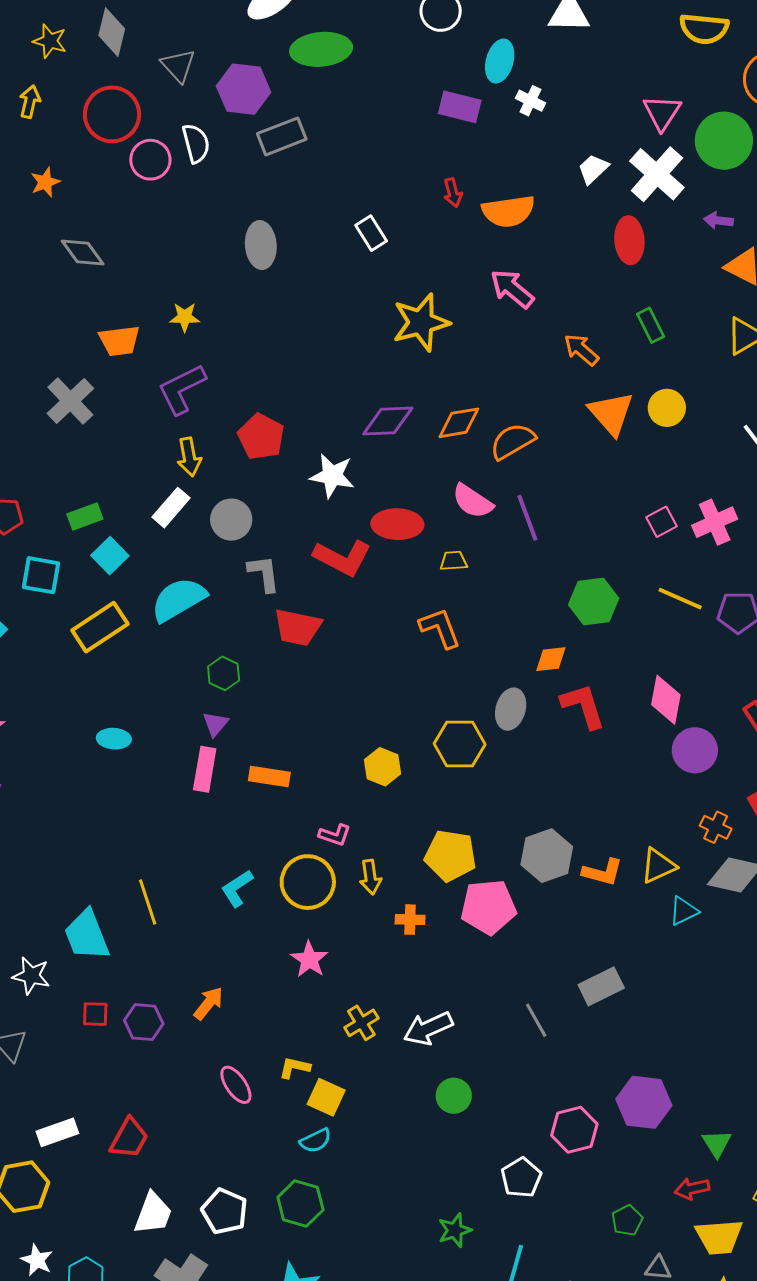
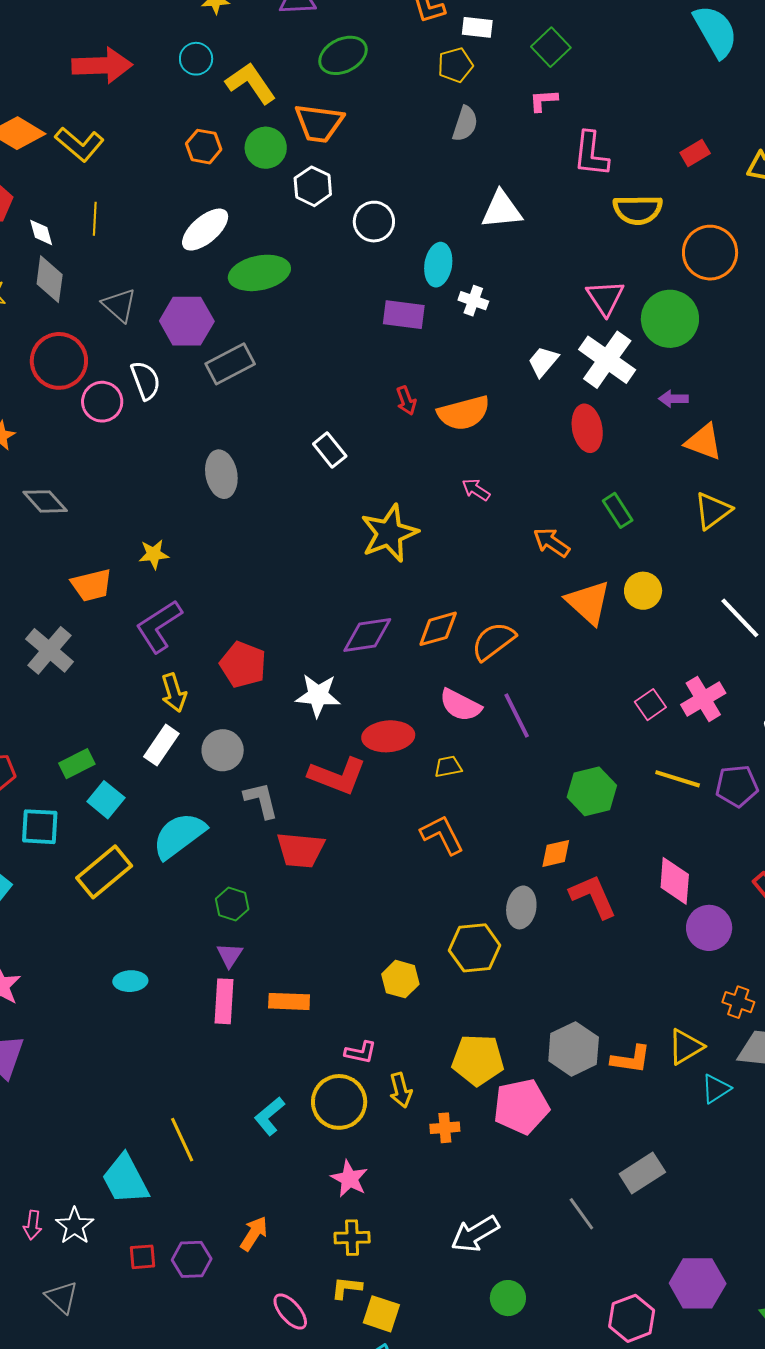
pink arrow: (512, 289) -> (476, 490), size x0.6
white star: (31, 976) -> (75, 1226), turned 30
yellow cross: (361, 1023) -> (352, 1238), moved, turned 36

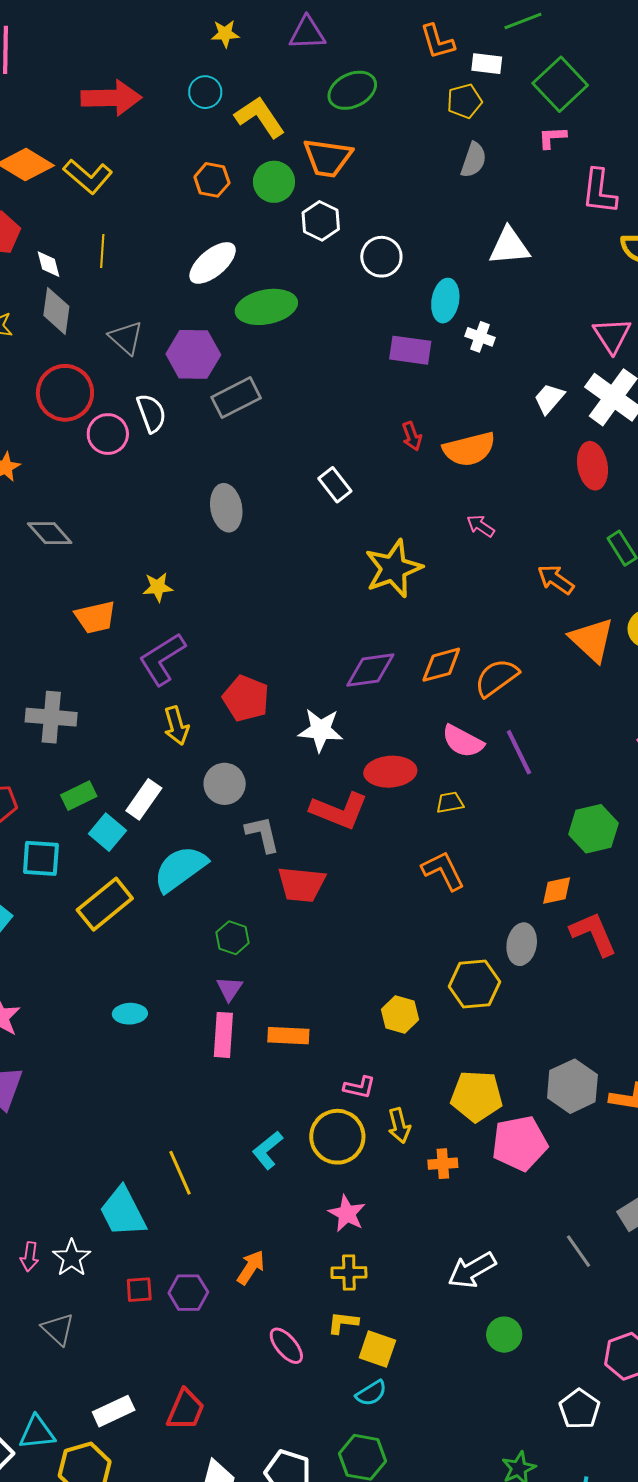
green square: (551, 47) -> (560, 84), size x1.4
gray cross: (50, 650) -> (51, 717), moved, turned -36
white rectangle: (161, 745) -> (144, 799), moved

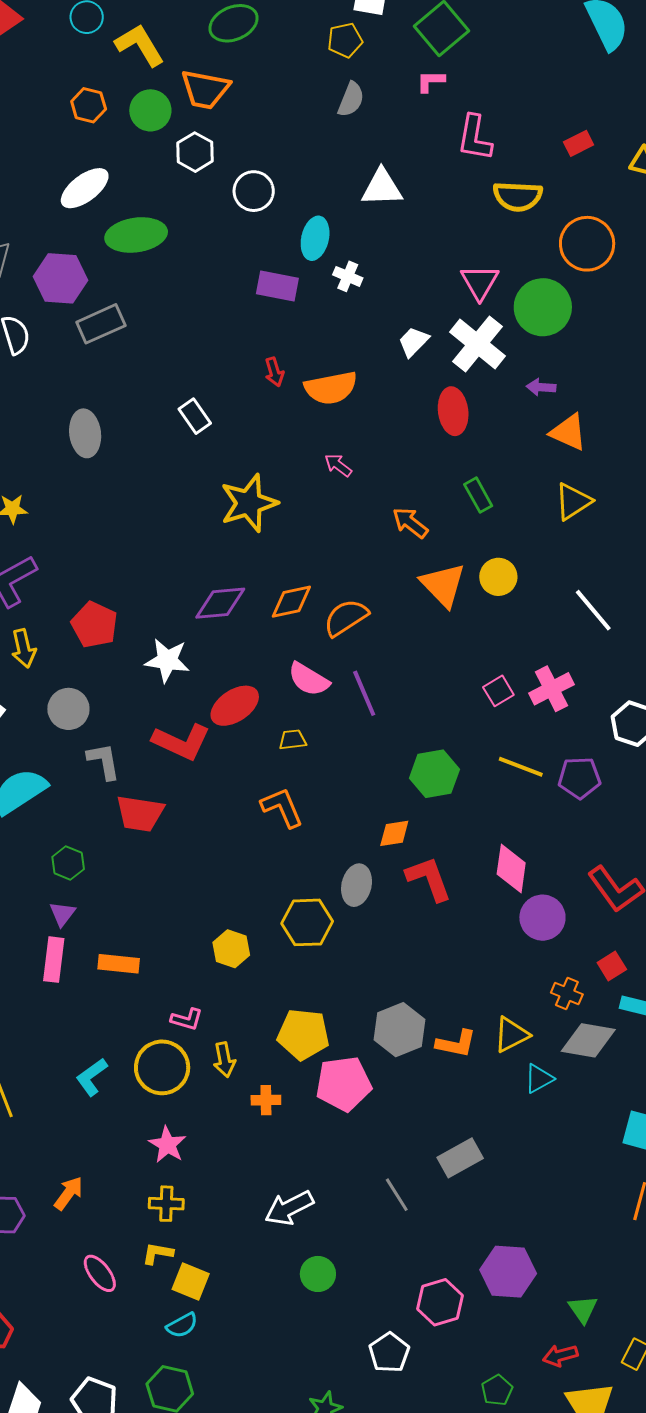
red ellipse: (390, 772) -> (235, 706), turned -33

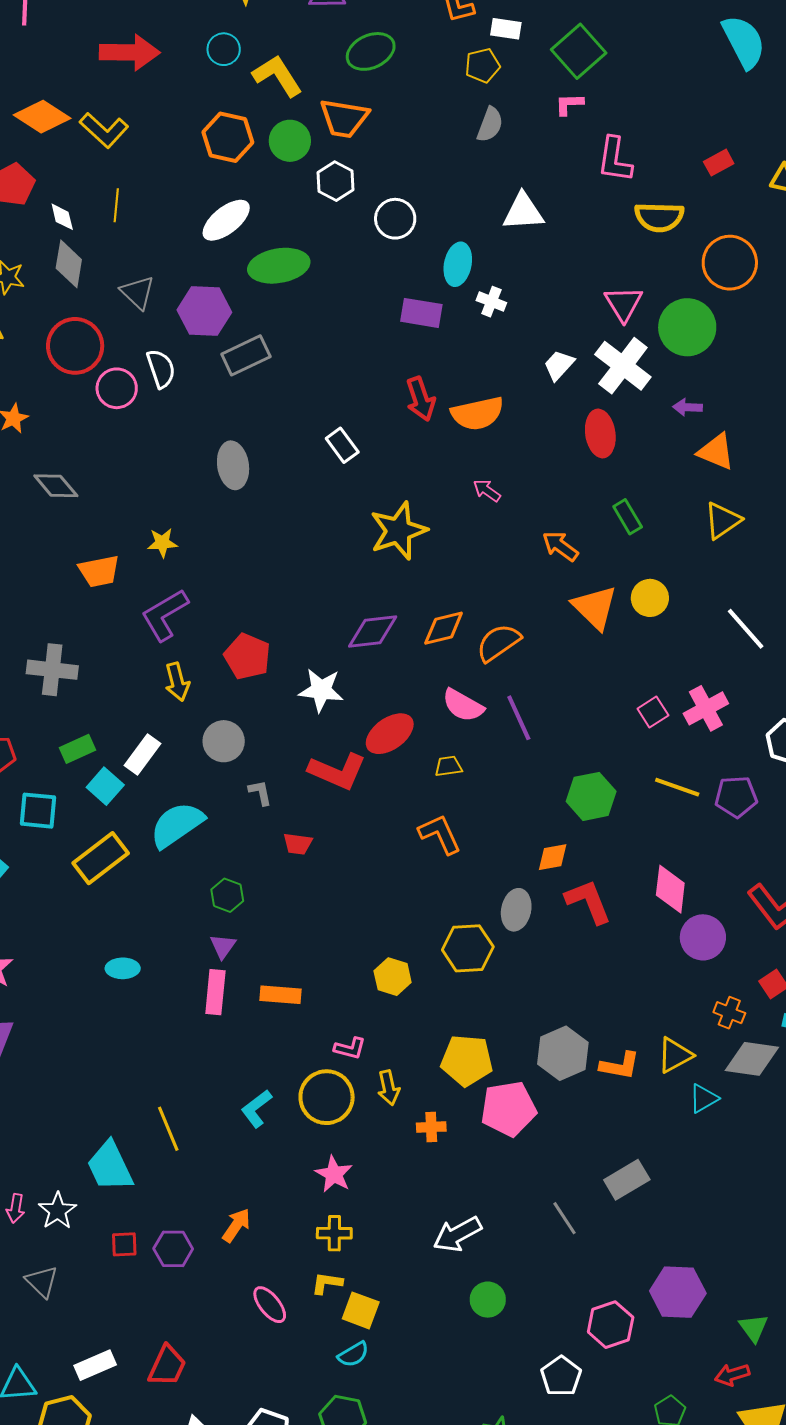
orange hexagon: (89, 105) -> (228, 137), size x1.4
red arrow: (274, 372) -> (421, 399), size x1.5
gray L-shape: (104, 761) -> (260, 793), size x0.7
red trapezoid: (140, 813) -> (298, 844), size x0.6

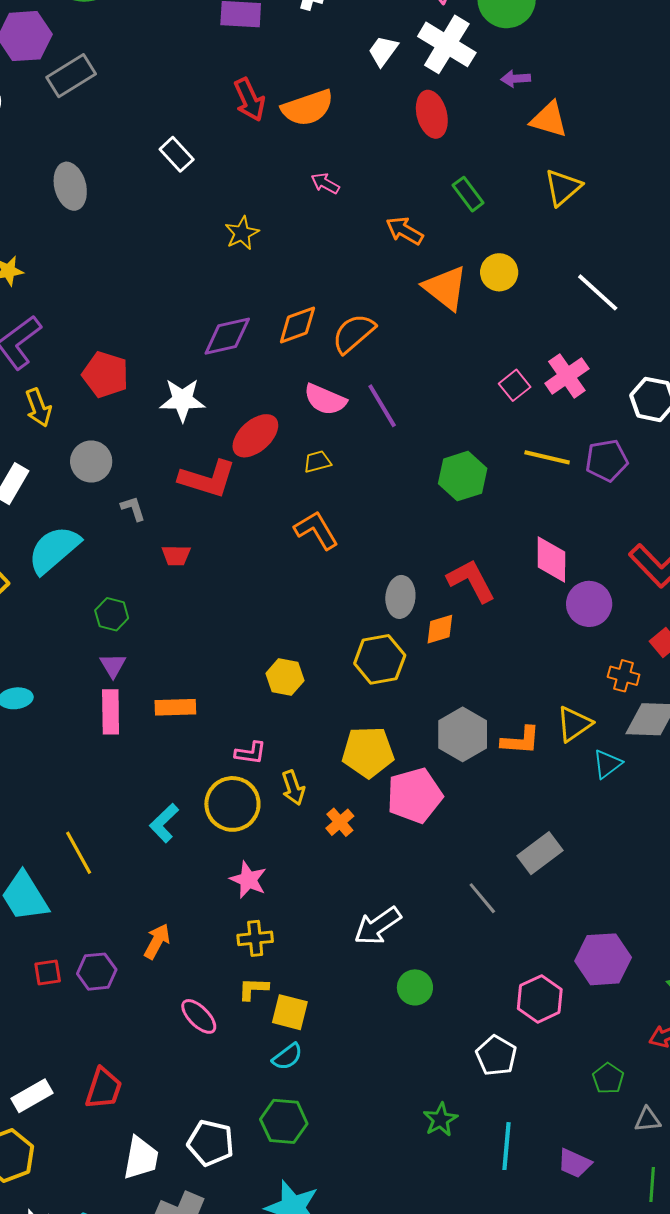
yellow star: (398, 531) -> (242, 233), size x0.6
orange diamond: (553, 857) -> (440, 629), moved
yellow hexagon: (468, 948) -> (380, 659), moved
orange cross: (431, 1127) -> (340, 822), turned -32

